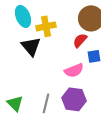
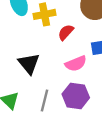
red semicircle: (80, 40) -> (66, 32), moved
black triangle: (31, 46) -> (29, 64), moved

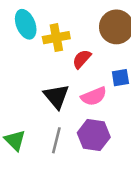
black triangle: (29, 64) -> (56, 96), moved

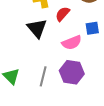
black triangle: (56, 96) -> (37, 28), moved

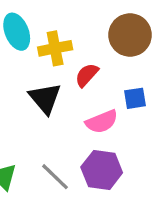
gray line: (43, 76) -> (55, 177), turned -60

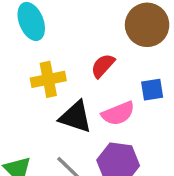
yellow cross: (55, 48) -> (48, 79), moved
black triangle: (45, 98) -> (76, 117), moved, turned -32

